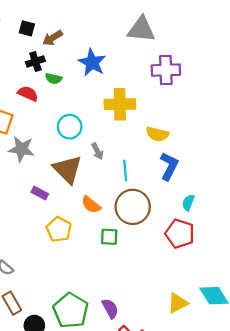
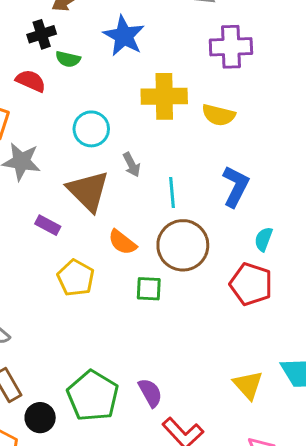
yellow semicircle: (157, 134) -> (219, 115), moved
yellow triangle: (178, 303) -> (248, 385), turned -45

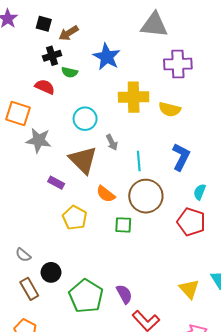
black circle: (40, 418) -> (51, 272), moved

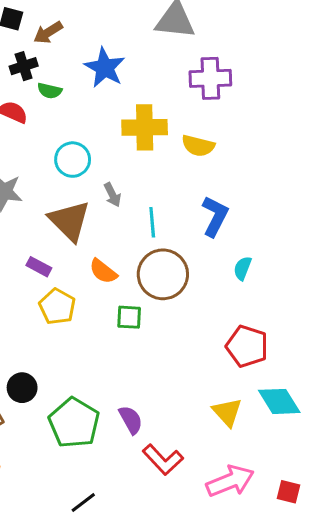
purple rectangle: (56, 183) -> (39, 267), moved
red pentagon: (191, 222) -> (247, 346), moved

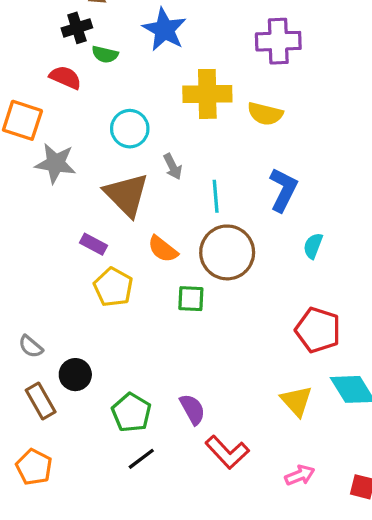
green pentagon: (74, 423) -> (131, 413), size x0.7
pink arrow: (230, 481) -> (300, 475), size x0.6
black line: (83, 502) -> (141, 459), moved

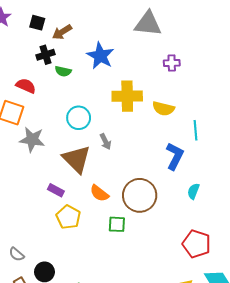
purple cross: (278, 41) -> (172, 63), size x0.6
red semicircle: (65, 77) -> (26, 86), moved
cyan line: (216, 196) -> (195, 130), moved

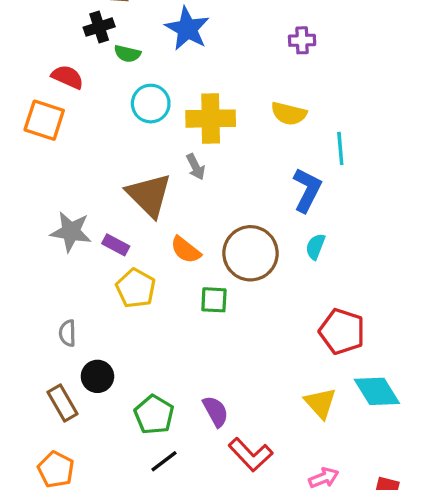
yellow cross: (127, 96) -> (211, 119), moved
cyan circle: (79, 118) -> (151, 104), moved
gray star: (32, 140) -> (71, 232), moved
cyan semicircle: (193, 191) -> (315, 247), moved
gray semicircle: (17, 254) -> (68, 333), moved, turned 49

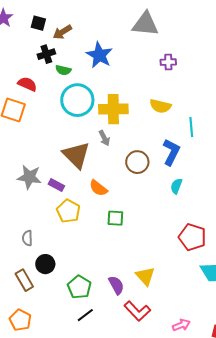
cyan circle: (151, 104) -> (77, 100), size x1.4
brown circle: (251, 253) -> (137, 162), moved, size x0.7
yellow triangle: (320, 403) -> (145, 276), moved

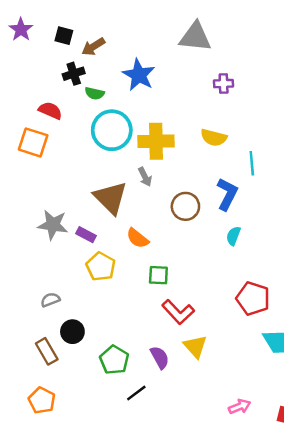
gray semicircle: (27, 238) -> (50, 300), turned 70
red L-shape: (137, 311) -> (178, 312), moved
black line: (85, 315) -> (136, 393), moved

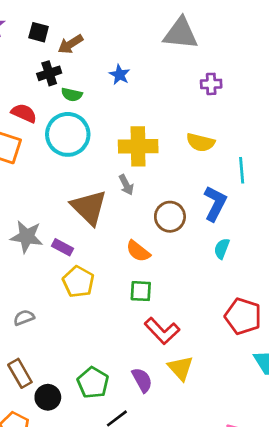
blue star: (139, 75) -> (120, 75), size x0.6
cyan circle: (112, 130) -> (68, 134), moved
orange semicircle: (138, 238) -> (138, 251), moved
black circle: (72, 332) -> (48, 397), moved

